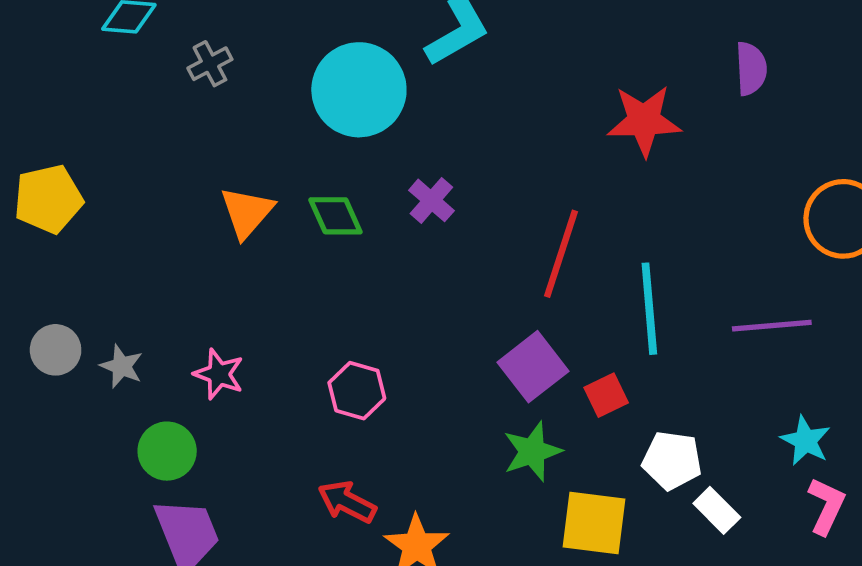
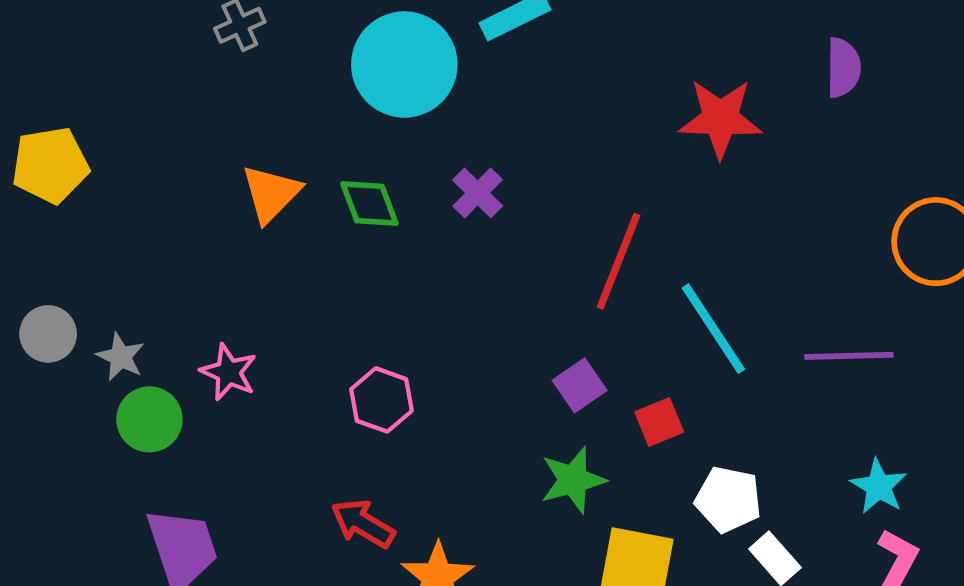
cyan line: (649, 309) -> (713, 329), turned -32
purple square: (533, 367) -> (580, 385), size x0.7
green circle: (167, 451) -> (149, 419), moved

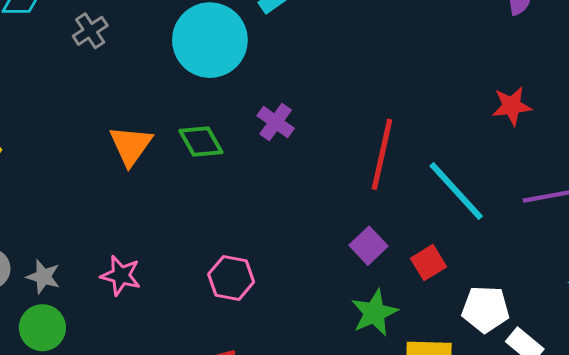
red star: (720, 118) -> (512, 106), moved, size x0.7
green circle: (149, 419) -> (42, 328), moved

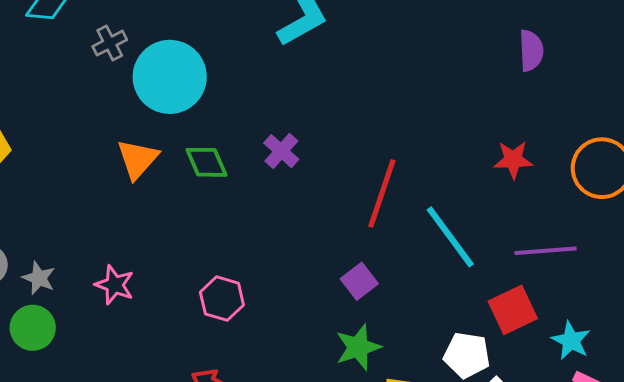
cyan circle: (210, 40) -> (170, 77), moved
red square: (428, 263) -> (513, 310), moved, size x1.4

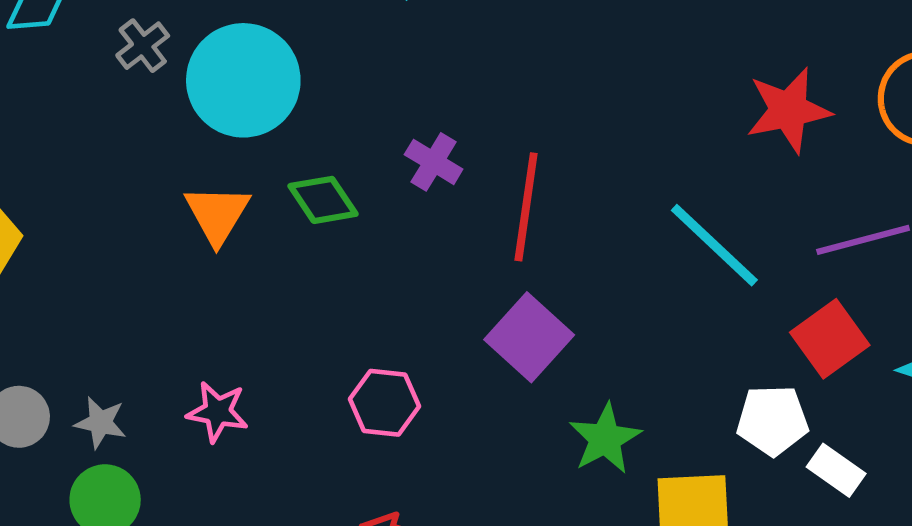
red star: (513, 160) -> (788, 110), size x1.4
red line: (382, 193) -> (526, 207), moved
purple square: (359, 281) -> (529, 337), moved, size x1.5

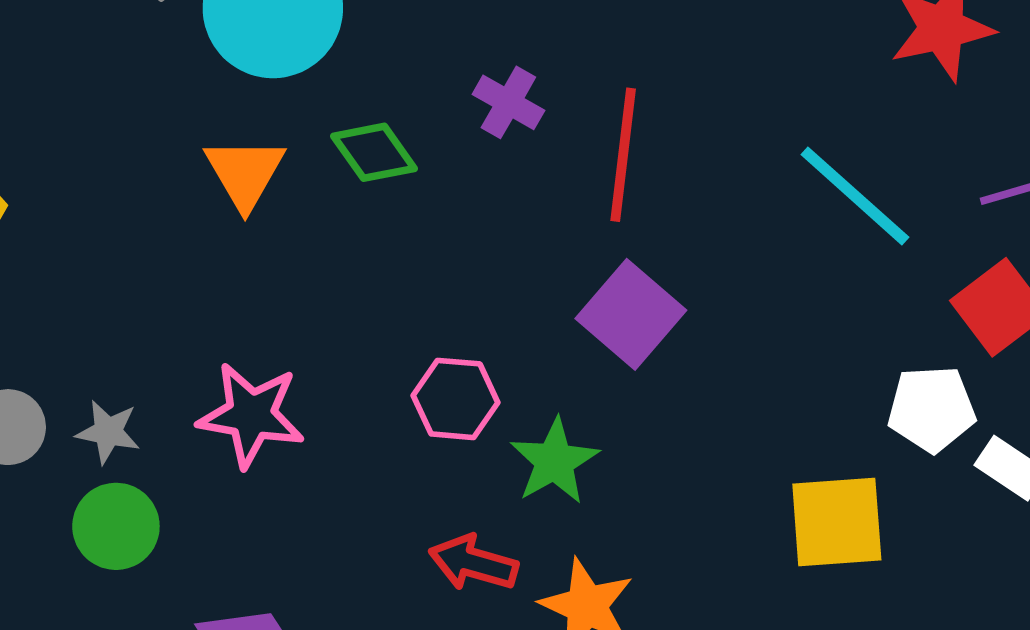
pink star: (217, 412) -> (251, 415), size x1.4
green star: (605, 439) -> (554, 461), moved

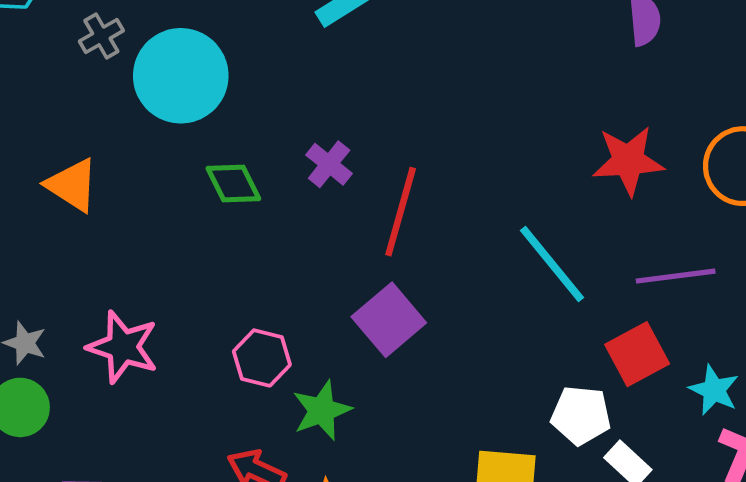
orange triangle: (245, 173) -> (72, 185), moved, turned -36

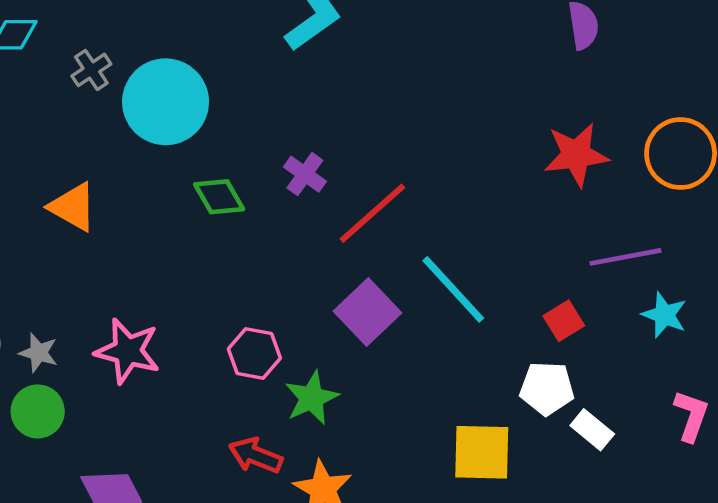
red line: (401, 212) -> (372, 213), turned 36
cyan line: (552, 264) -> (453, 289), moved
red square: (637, 354) -> (564, 321), moved, size x0.7
cyan star: (714, 390) -> (664, 315), moved

